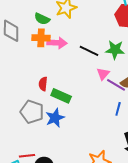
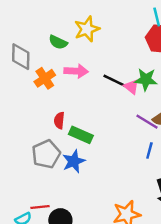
orange cross: (41, 38) -> (45, 78), moved, turned -36
pink triangle: (103, 74) -> (131, 87), moved, turned -32
gray pentagon: (32, 112) -> (46, 154), turned 30

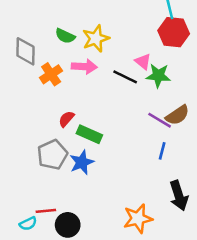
yellow star: (87, 29) -> (96, 39), moved
pink triangle: (131, 87) -> (143, 62), moved
red semicircle: (59, 120) -> (66, 119), turned 35

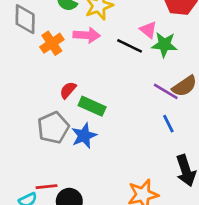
blue line: (162, 151) -> (168, 124), turned -42

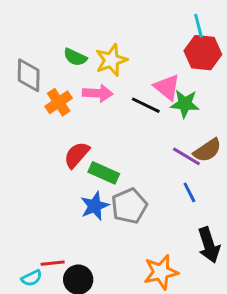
pink triangle: (148, 30) -> (167, 87), size x1.4
red semicircle: (68, 90) -> (77, 155), size x1.4
gray pentagon: (53, 128) -> (129, 206), moved

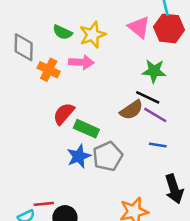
pink triangle: (167, 87) -> (139, 27), moved
orange cross: (59, 102) -> (49, 70), turned -30
black line: (146, 105) -> (148, 97), moved
brown semicircle: (207, 150) -> (131, 110), moved
blue line: (189, 192) -> (158, 145), turned -54

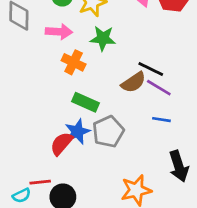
pink arrow: (81, 62) -> (59, 32), moved
orange cross: (49, 70) -> (74, 62), moved
green star: (154, 71) -> (103, 38), moved
red semicircle: (64, 114) -> (62, 144), moved

